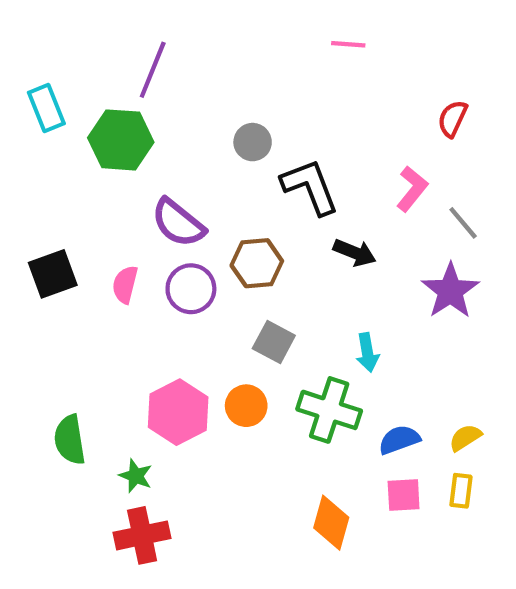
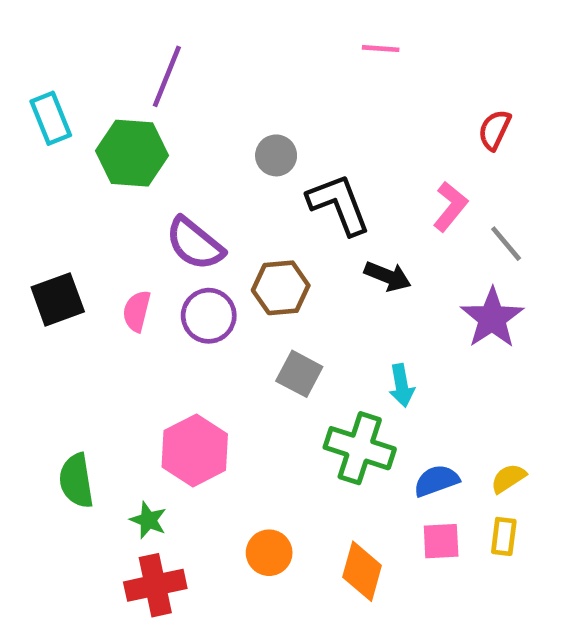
orange circle: (246, 406) -> (269, 553), moved

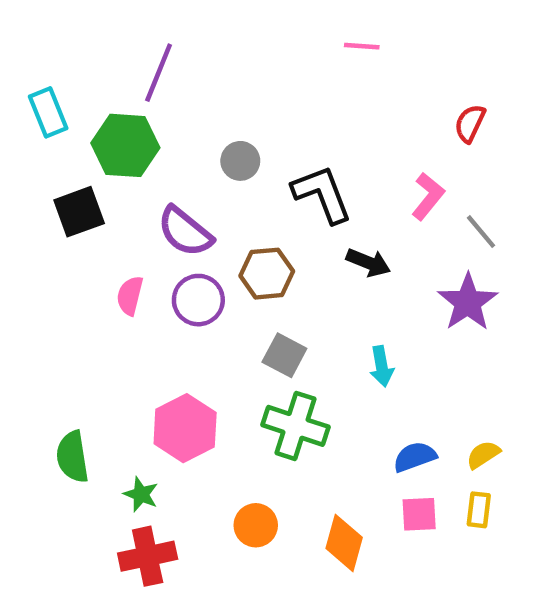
gray circle: (276, 155) -> (240, 161), moved
black square: (58, 299) -> (79, 212), moved
green cross: (360, 448) -> (295, 426), moved

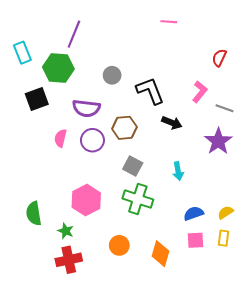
purple semicircle: (185, 232) -> (86, 108), turned -32
gray line: (481, 232) -> (224, 108), turned -30

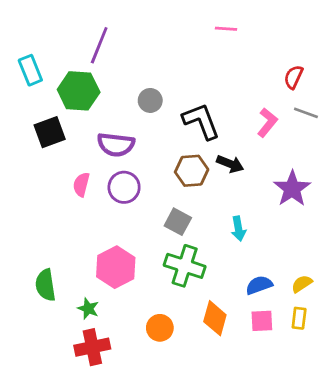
gray line: (224, 108) -> (306, 113), moved
brown hexagon: (124, 128) -> (192, 171), moved
orange diamond: (161, 254) -> (215, 318), moved

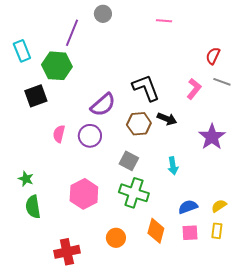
gray circle: (150, 100) -> (103, 14), moved
purple semicircle: (116, 145) -> (103, 105), moved, turned -48
green star: (88, 309) -> (26, 179), moved

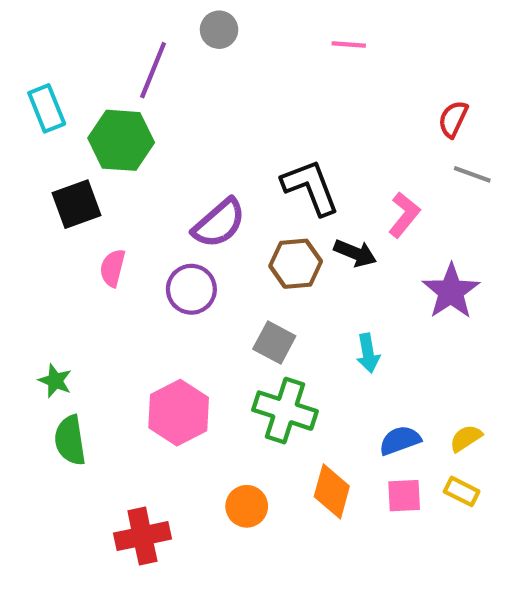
pink L-shape: (194, 89) -> (404, 215), moved
pink semicircle: (59, 134) -> (113, 268), moved
yellow rectangle: (217, 231) -> (462, 491), turned -70

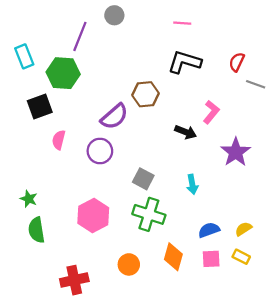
gray line: (472, 174) -> (256, 84), moved
black L-shape: (311, 187) -> (184, 62), moved, turned -52
brown hexagon: (296, 264) -> (146, 94), moved

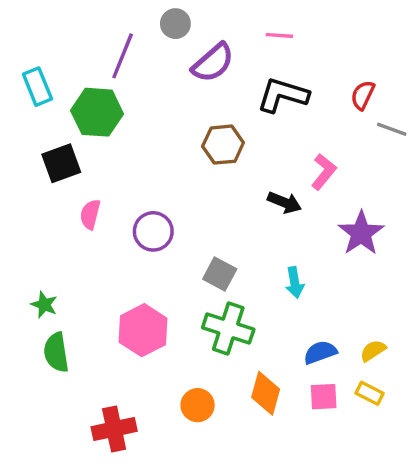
purple semicircle: (114, 117) -> (213, 63), moved

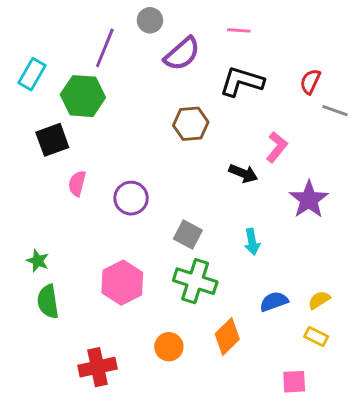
cyan rectangle: (37, 87) -> (32, 74), turned 52
orange diamond: (266, 393) -> (227, 337), turned 30
pink square: (324, 397) -> (294, 382), moved

